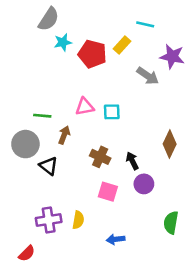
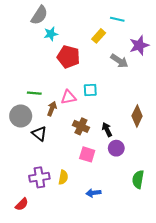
red pentagon: (92, 54) -> (68, 57), moved
purple star: (172, 57) -> (139, 45), turned -30
pink triangle: (85, 107) -> (68, 97), moved

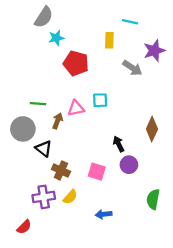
yellow rectangle: (99, 36) -> (109, 40), turned -40
brown cross: (81, 126) -> (61, 170), moved
yellow semicircle: (63, 177) -> (70, 197), turned 32

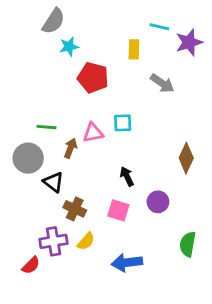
purple star: (154, 51) -> (189, 42), moved
black arrow: (119, 144) -> (127, 176), moved
blue arrow: (104, 214) -> (127, 263), size x1.5
red semicircle: (24, 227) -> (31, 265), moved

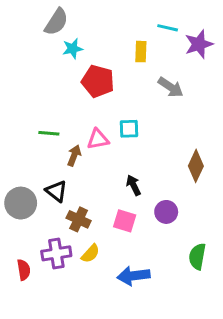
gray circle: (28, 158) -> (21, 203), moved
red semicircle: (31, 265) -> (24, 270), moved, turned -54

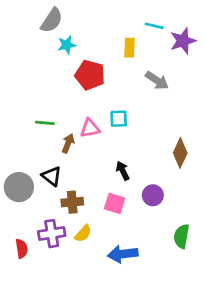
brown cross: (79, 219) -> (72, 202), turned -30

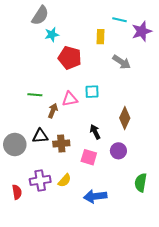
brown diamond: (180, 153) -> (125, 118), moved
black triangle: (52, 176) -> (40, 136), turned -42
brown cross: (72, 202) -> (61, 143), moved

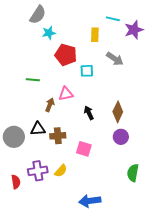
cyan square: (92, 92) -> (87, 71), moved
green line: (35, 95) -> (33, 80), moved
black arrow: (95, 132) -> (89, 113), moved
purple circle: (118, 151) -> (121, 137), moved
blue arrow: (95, 196) -> (90, 201), moved

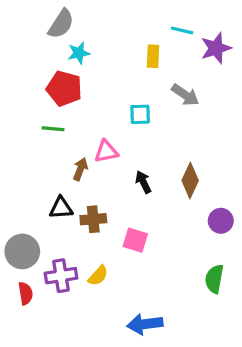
red pentagon: (66, 55) -> (64, 88), moved
gray circle: (14, 137) -> (22, 251), moved
purple circle: (121, 137) -> (221, 221), moved

